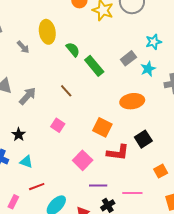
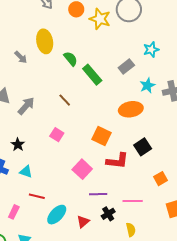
cyan star: (148, 69) -> (147, 86), moved
red line: (37, 187) -> (37, 196), turned 35

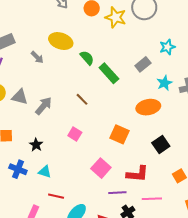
yellow ellipse: (45, 41) -> (61, 41), turned -60
red L-shape: (117, 161) -> (138, 174), moved

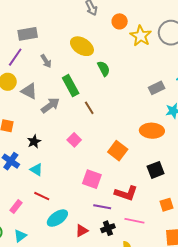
gray arrow: (37, 57) -> (46, 61), moved
green rectangle: (109, 73) -> (71, 86), moved
pink square: (101, 168) -> (92, 179), turned -36

